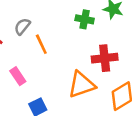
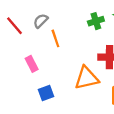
green cross: (85, 19) -> (96, 21), turned -35

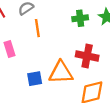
blue square: (46, 93) -> (35, 79), moved

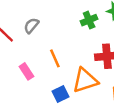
orange line: (37, 28) -> (55, 58), moved

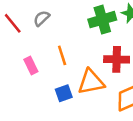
green cross: (89, 20) -> (102, 20), size x1.5

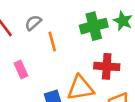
orange line: (62, 55) -> (52, 42), moved

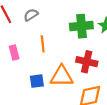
orange line: (52, 42) -> (43, 44), moved

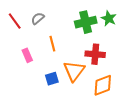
orange triangle: (62, 76) -> (74, 71), turned -45

